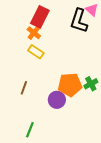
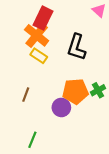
black L-shape: (79, 21) -> (76, 47), moved
orange cross: (34, 33) -> (37, 35), size x1.6

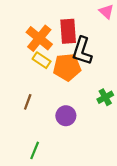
red rectangle: (43, 18) -> (68, 31), moved, turned -30
orange pentagon: (75, 91) -> (67, 67), moved

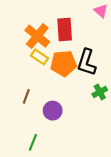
black L-shape: (82, 51) -> (87, 62), moved
purple circle: (66, 116) -> (53, 111), moved

